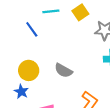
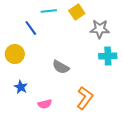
yellow circle: (29, 70) -> (15, 54), moved

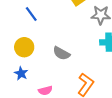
yellow circle: (15, 54) -> (24, 47), moved

